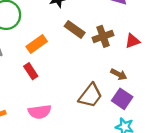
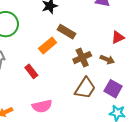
brown cross: (103, 36) -> (82, 58), moved
orange rectangle: (37, 44) -> (48, 45), moved
brown arrow: (119, 74) -> (107, 59), moved

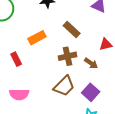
brown rectangle: (66, 32) -> (72, 30), moved

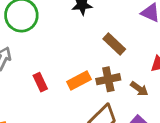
orange rectangle: (37, 38) -> (79, 80), moved

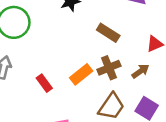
brown arrow: (139, 89) -> (140, 71), turned -60

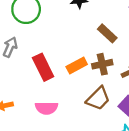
red rectangle: (44, 83) -> (43, 67), size x1.6

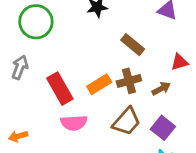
pink semicircle: (46, 108) -> (74, 123), moved

